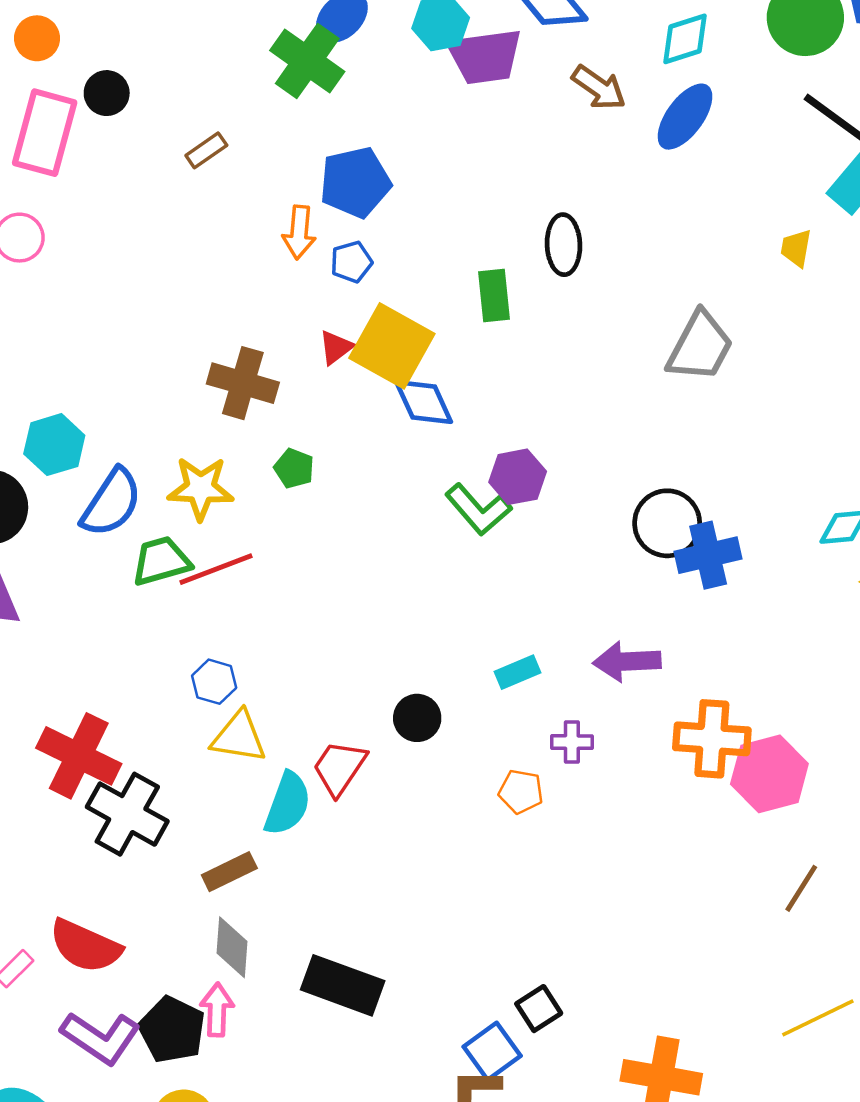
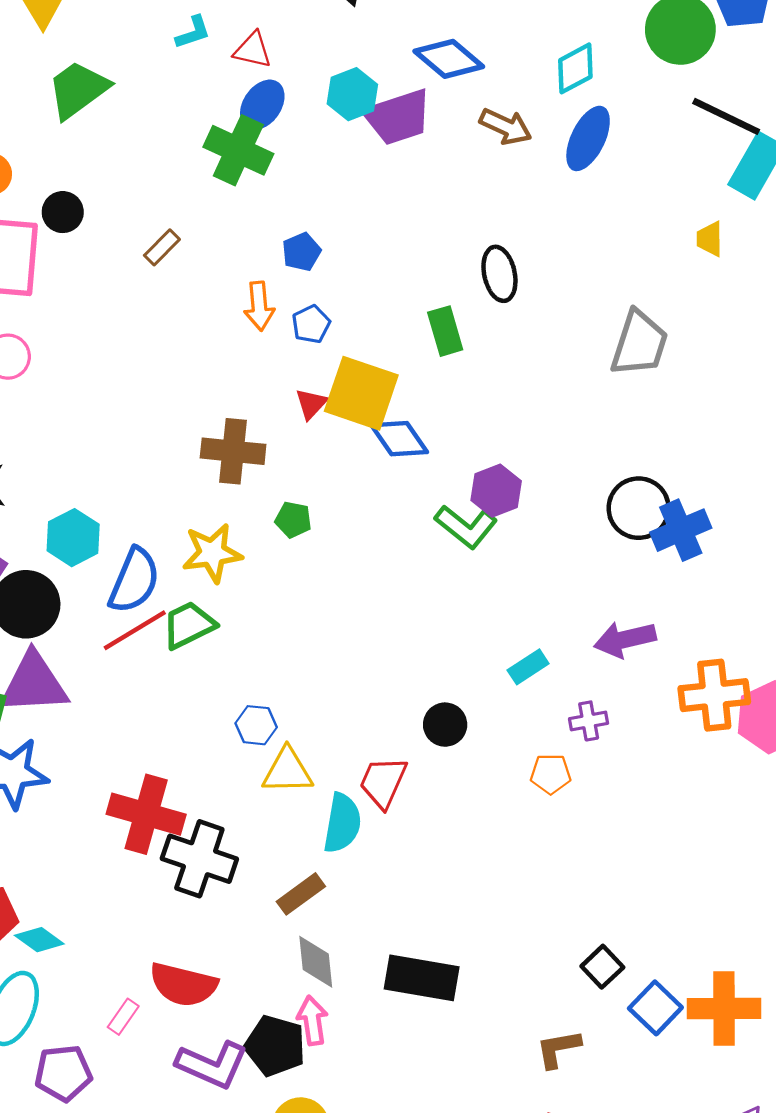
blue pentagon: (355, 182) -> (301, 252), size x0.6
red line: (216, 569) -> (135, 630), moved
blue square: (492, 1051) -> (655, 1008), moved

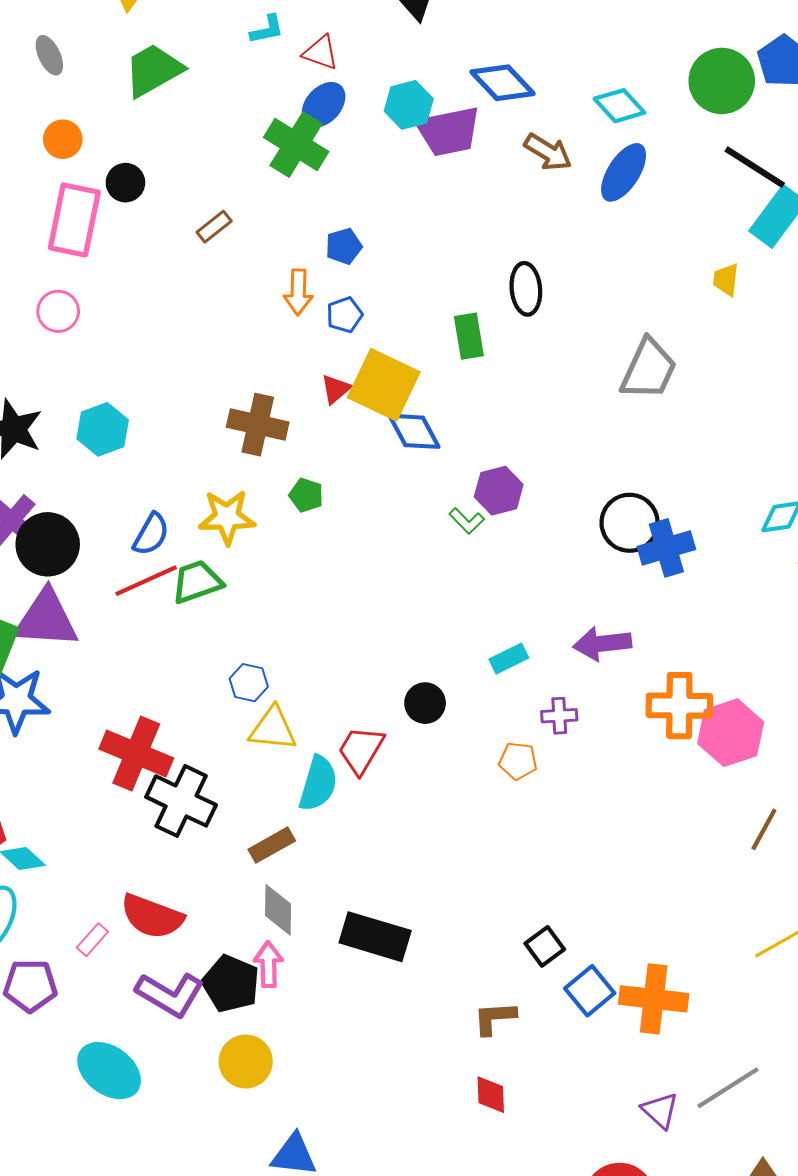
cyan diamond: (575, 68) -> (619, 106), turned 69
green L-shape: (466, 527) -> (467, 521), size x0.6
cyan hexagon: (73, 538) -> (103, 429), moved
blue semicircle: (134, 581) -> (151, 534), size x0.7

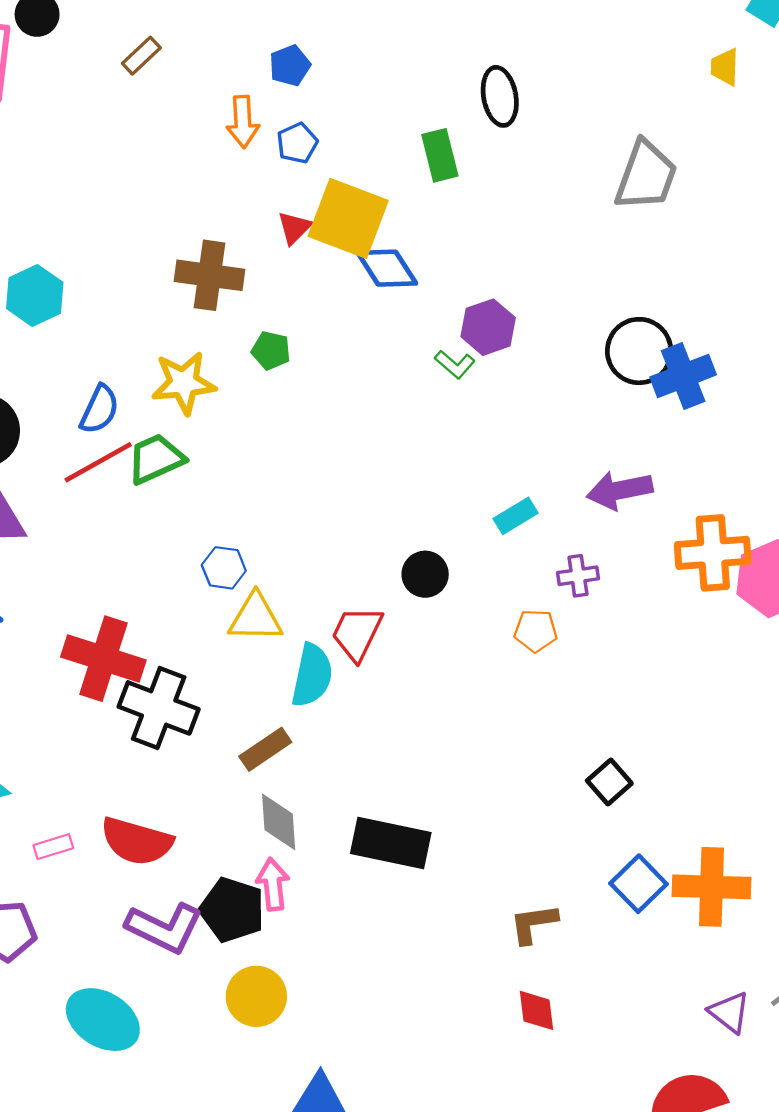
pink rectangle: (92, 940) -> (53, 847), moved, turned 36
black square: (545, 946) -> (609, 782), moved

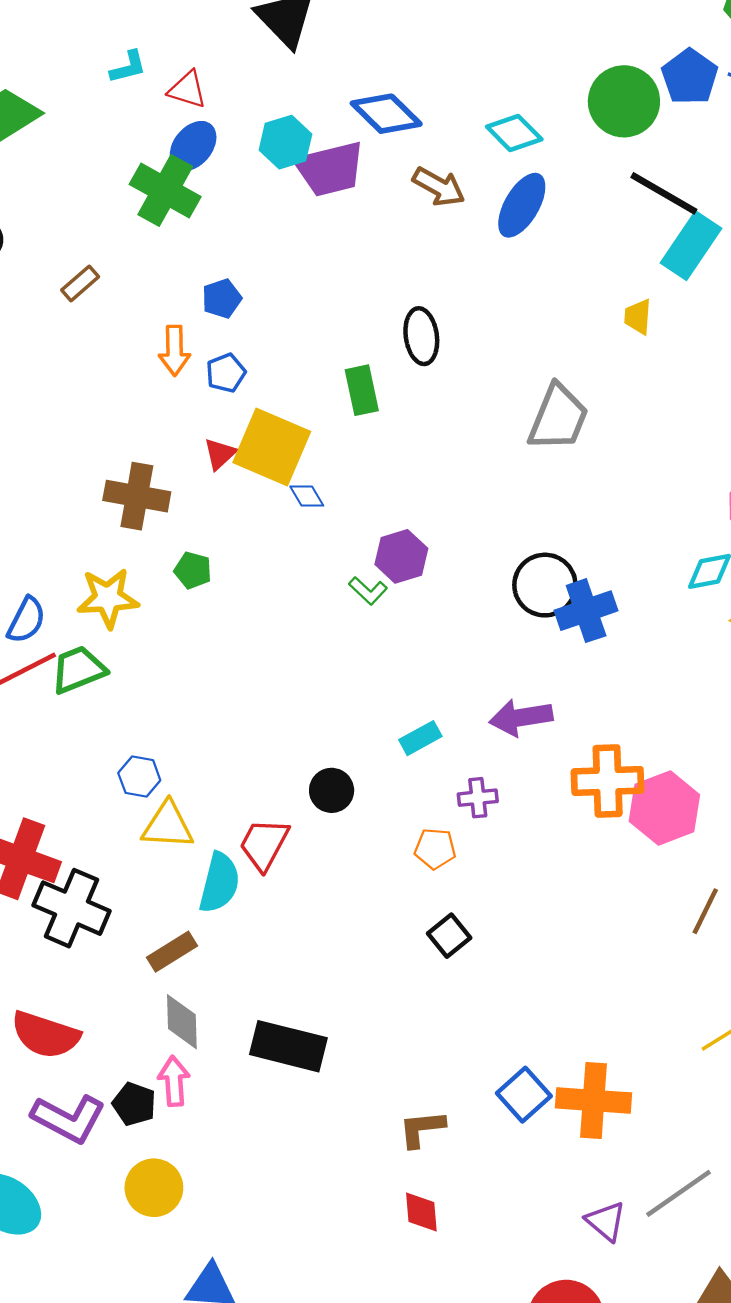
blue diamond: (387, 268) -> (307, 496), size x0.6
black square: (609, 782) -> (449, 936), moved
black pentagon: (232, 910) -> (134, 1104), size x0.7

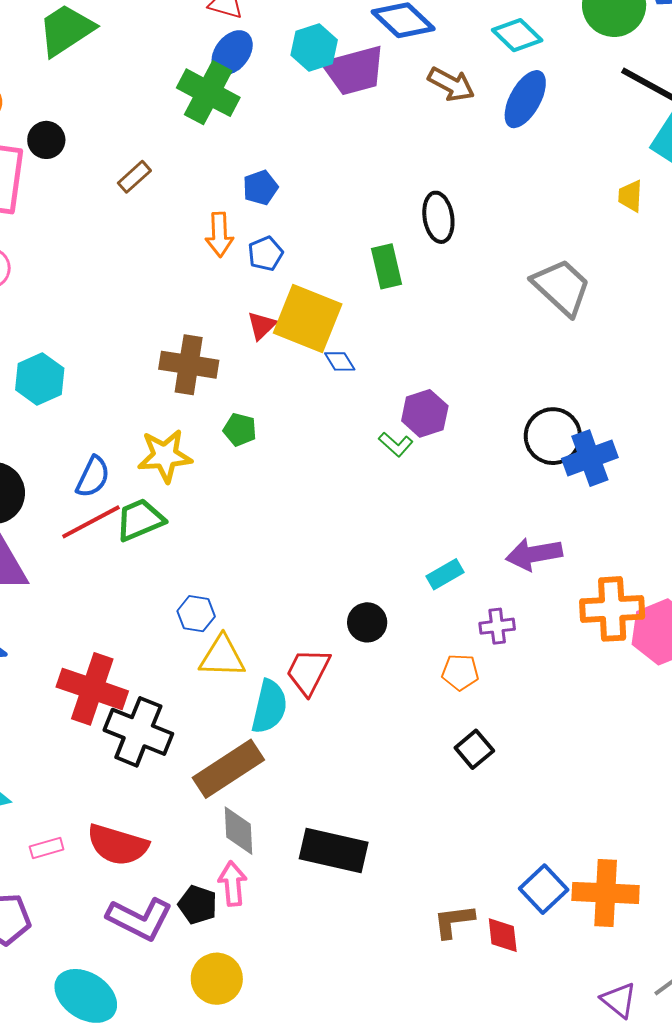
gray trapezoid: (558, 418) -> (562, 287), turned -68
brown rectangle: (172, 952) -> (228, 769), size x1.6
red diamond: (421, 1212) -> (503, 935), moved

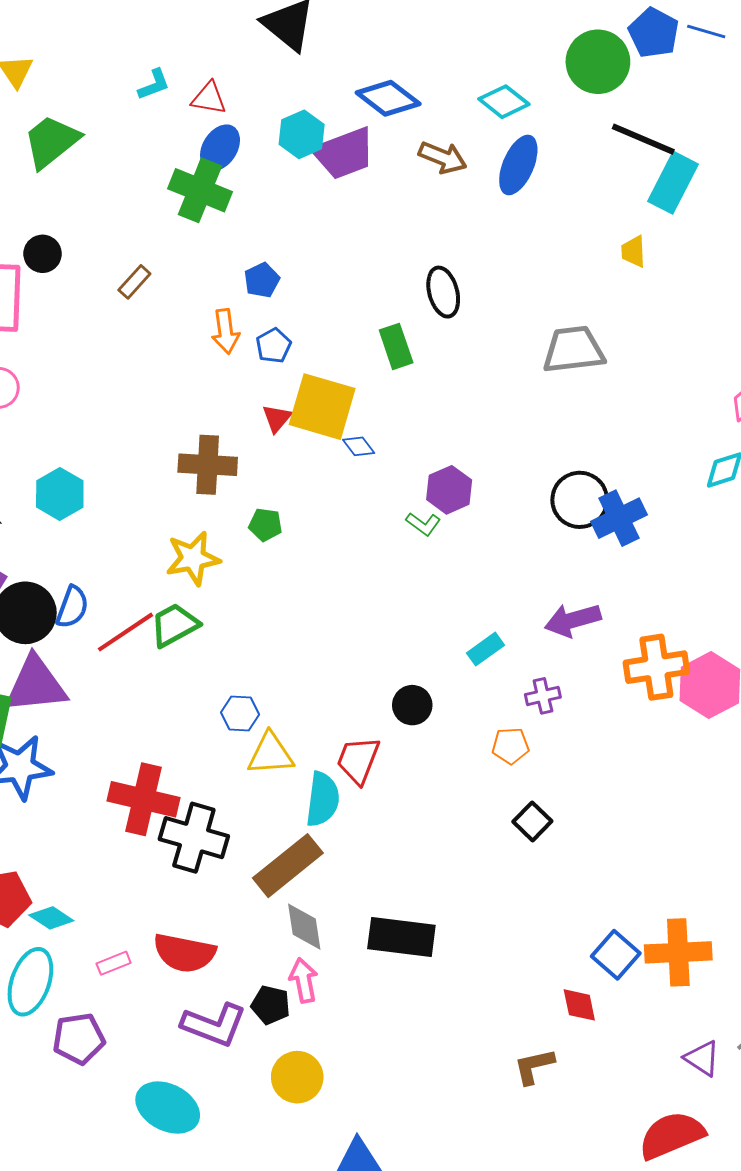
gray trapezoid: (562, 287) -> (574, 350), turned -44
blue semicircle: (93, 477) -> (72, 607), moved
brown L-shape: (454, 921) -> (534, 1066), moved

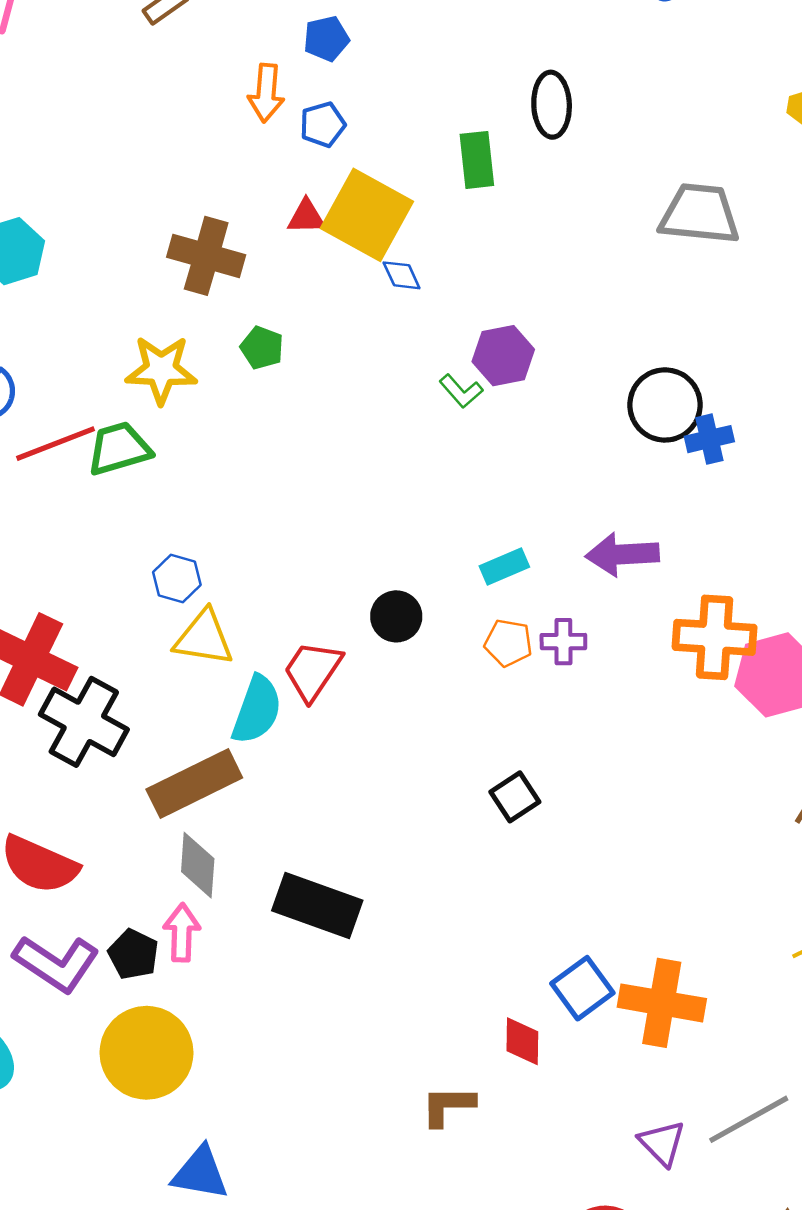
red triangle: (277, 418) -> (306, 217), turned 36
blue cross: (619, 518) -> (709, 439), size x0.7
orange pentagon: (511, 746) -> (508, 643), moved
yellow circle: (297, 1077) -> (147, 1053), size x1.4

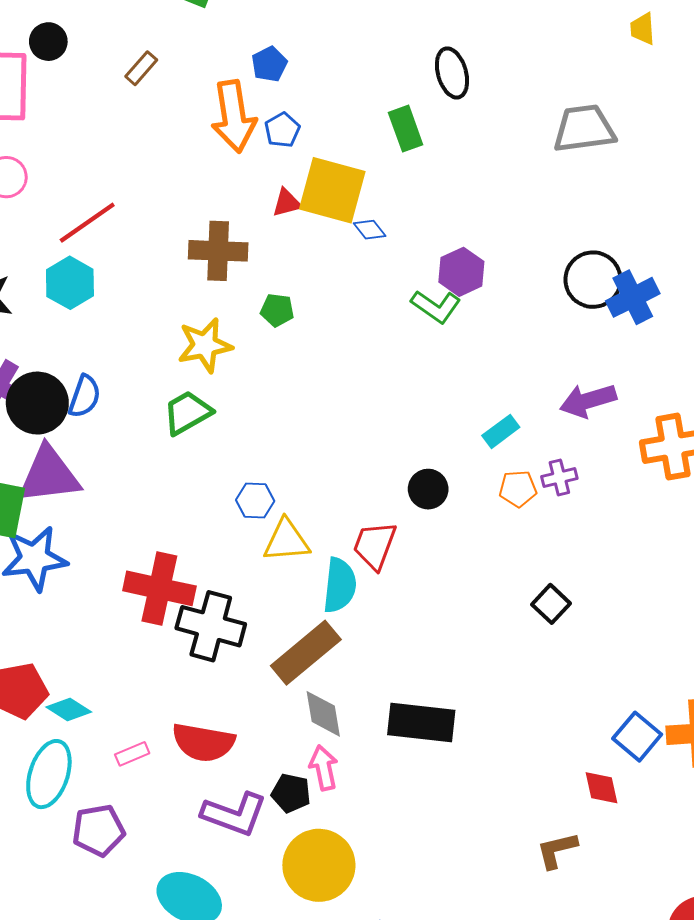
orange arrow: (266, 93) -> (234, 116), size x1.6
green L-shape: (461, 391) -> (436, 307), size x1.4
blue cross: (709, 439) -> (633, 297), size x1.4
red line: (55, 444) -> (87, 223), moved

